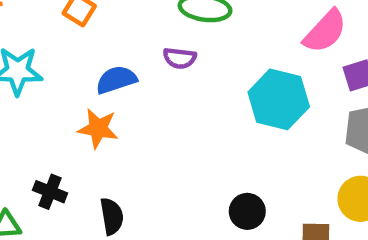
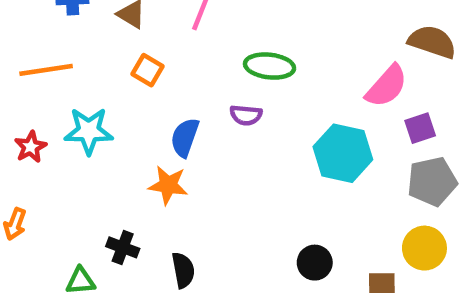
blue semicircle: (116, 80) -> (185, 137), turned -51

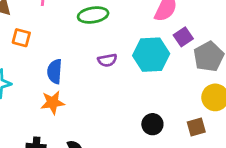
purple semicircle: (246, 115) -> (107, 60), moved
purple square: (420, 128) -> (183, 37), moved

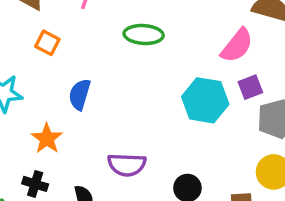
purple semicircle: (107, 60) -> (127, 165), moved, size x1.5
orange star: (53, 102) -> (47, 139), moved, turned 30

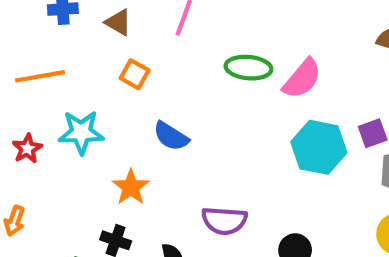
pink semicircle: (237, 46) -> (302, 79), moved
blue semicircle: (80, 94) -> (171, 136), turned -76

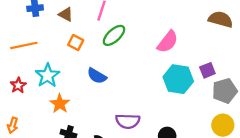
green ellipse: (248, 68) -> (114, 35), moved, turned -45
cyan star: (81, 132) -> (47, 75), turned -30
orange star: (131, 187) -> (60, 104), moved

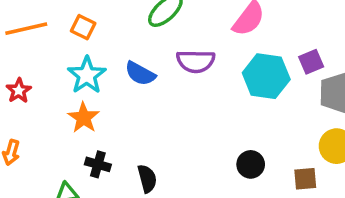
orange square: (76, 43) -> (83, 27), moved
cyan star: (47, 75) -> (87, 75), moved
purple semicircle: (128, 121) -> (196, 61), moved

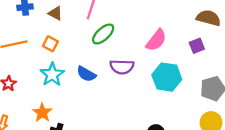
purple square: (311, 62) -> (197, 46), moved
orange star: (84, 118) -> (42, 113), moved

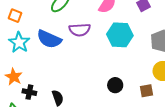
blue semicircle: (86, 74) -> (49, 39), size x1.4

